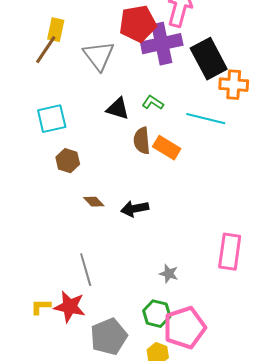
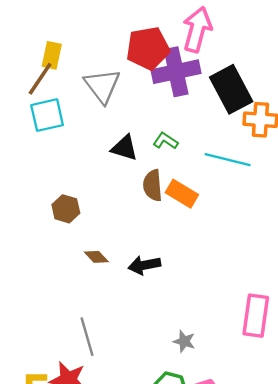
cyan square: (52, 119) -> (47, 115), moved

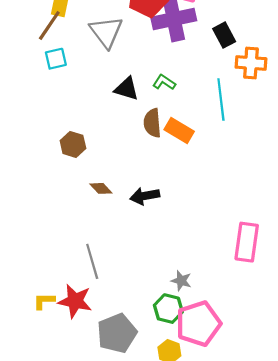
black rectangle: (231, 89) -> (224, 35), size x0.6
cyan square: (47, 115) -> (56, 59), size x0.7
cyan line: (228, 160) -> (221, 99), turned 69
gray star: (184, 341) -> (181, 281), moved

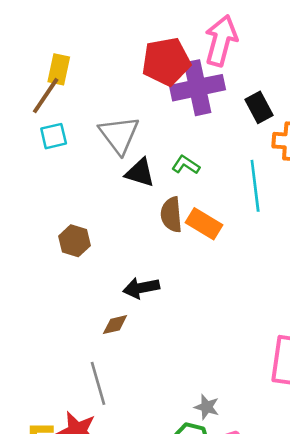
gray triangle: (106, 32) -> (119, 135), moved
brown diamond: (101, 188) -> (115, 325), moved, turned -60
black arrow: (145, 196) -> (141, 288), moved

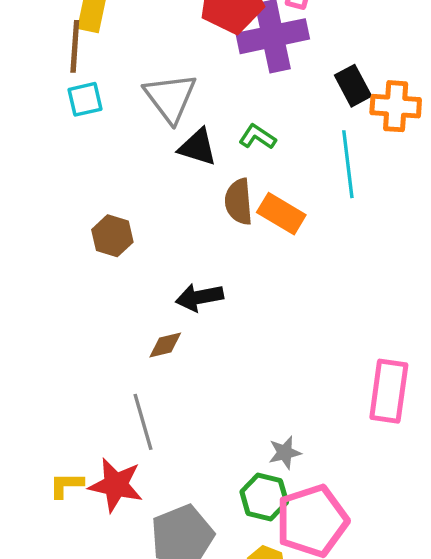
brown line: (46, 96) -> (75, 46), turned -30
black rectangle: (259, 107) -> (353, 86), moved
gray star: (207, 407) -> (285, 453), turned -30

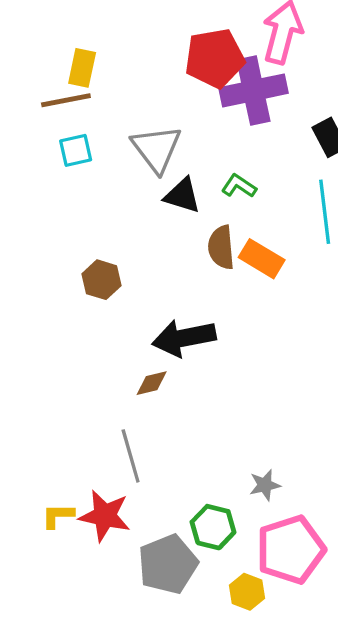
brown line: (75, 46) -> (66, 100), turned 75
black arrow: (199, 297) -> (184, 338), size x1.4
green hexagon: (264, 497) -> (213, 527), moved

